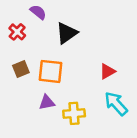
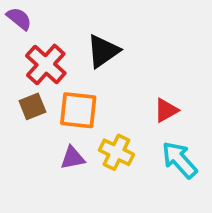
purple semicircle: (38, 12) -> (19, 19), moved
red cross: (17, 32) -> (46, 64), moved, size x1.5
yellow cross: (74, 113) -> (116, 152), moved, turned 30

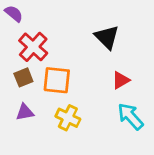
black triangle: (103, 51) -> (107, 37), moved, turned -40
yellow cross: (116, 152) -> (68, 118), moved
purple triangle: (73, 158) -> (25, 112), moved

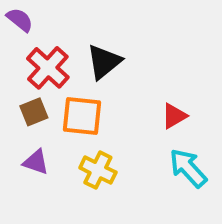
black triangle: (107, 37) -> (104, 62), moved, turned 36
purple triangle: (25, 112) -> (36, 162), turned 30

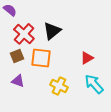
yellow cross: (98, 170) -> (59, 86), moved

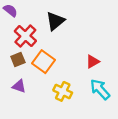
black triangle: (52, 31) -> (55, 21), moved
orange square: (41, 58) -> (44, 62), turned 30

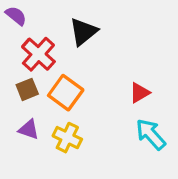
yellow cross: (63, 91) -> (67, 138), moved

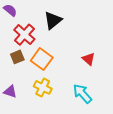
red triangle: (139, 93) -> (89, 59), turned -48
purple triangle: (29, 130) -> (10, 92), moved
cyan arrow: (151, 134) -> (82, 94), moved

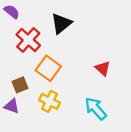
brown square: (17, 57) -> (20, 85), moved

